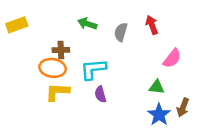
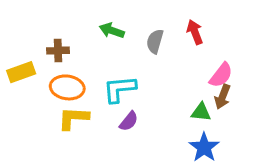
yellow rectangle: (17, 25) -> (21, 72), moved
brown cross: (61, 50) -> (58, 51), moved
purple semicircle: (100, 94) -> (129, 121), turned -126
brown arrow: (183, 107) -> (223, 97), moved

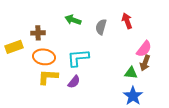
purple semicircle: (129, 121) -> (74, 82), moved

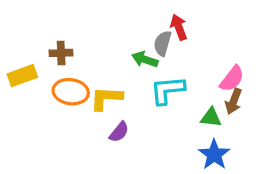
green arrow: (73, 20) -> (145, 59), moved
red arrow: (127, 21) -> (179, 27), moved
cyan L-shape: (78, 58) -> (167, 90), moved
yellow L-shape: (48, 77) -> (106, 98), moved

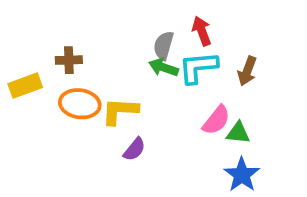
gray semicircle: (163, 43) -> (164, 46), moved
pink semicircle: (232, 79) -> (216, 120), moved
cyan L-shape: (167, 90) -> (198, 67), moved
brown arrow: (234, 101) -> (247, 71), moved

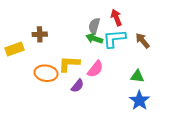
brown arrow: (247, 71) -> (143, 41), turned 119
orange ellipse: (80, 104) -> (46, 73), moved
pink semicircle: (216, 120) -> (95, 69), moved

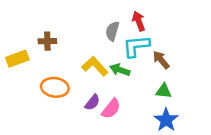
green arrow: (94, 39) -> (120, 70), moved
brown arrow: (143, 41) -> (161, 60), moved
yellow L-shape: (69, 64) -> (95, 66), moved, turned 45
pink semicircle: (95, 69) -> (111, 109), moved

